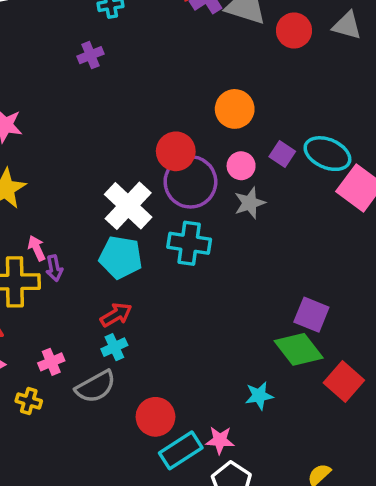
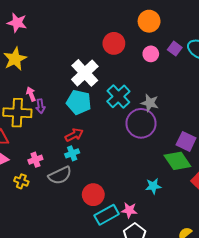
purple circle: (190, 182) -> (141, 123), moved
gray star: (250, 203) -> (150, 103), moved, turned 30
cyan cross: (189, 243) -> (118, 96), turned 35

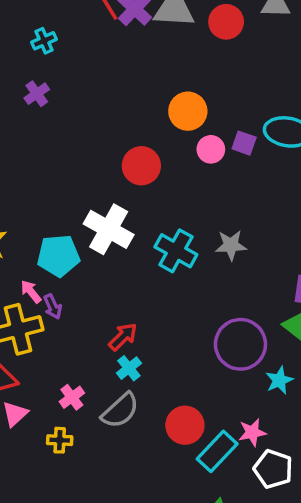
pink circle: (151, 54) -> (211, 149), moved
cyan pentagon: (79, 102) -> (58, 256), moved
purple circle: (141, 123) -> (240, 344), moved

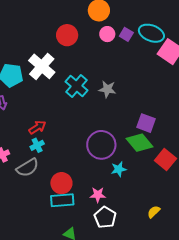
cyan rectangle: (217, 451) -> (62, 200), moved, turned 30

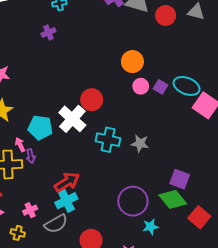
red circle: (67, 35) -> (92, 100), moved
cyan cross: (76, 86) -> (108, 140), turned -30
red arrow: (37, 127) -> (67, 182), size x1.4
cyan cross: (37, 145) -> (66, 201), size x1.5

